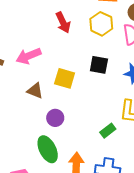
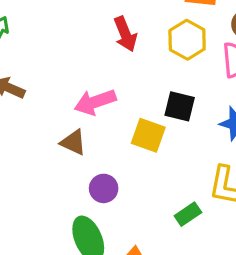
pink arrow: (29, 56) -> (95, 102), moved
yellow square: (65, 78) -> (148, 135), moved

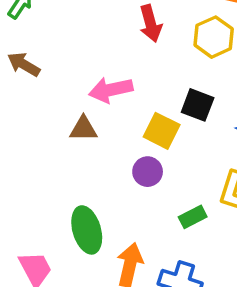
brown triangle: (73, 142) -> (83, 129), turned -32
purple circle: (104, 188) -> (148, 172), moved

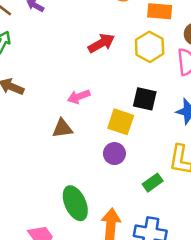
red arrow: (151, 23) -> (101, 43), turned -96
pink arrow: (111, 90) -> (79, 97), size x0.7

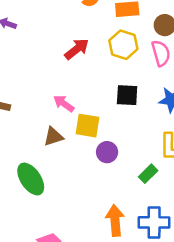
pink arrow: (79, 97) -> (64, 104), turned 65
yellow square: (121, 122) -> (87, 126), moved
green ellipse: (75, 203) -> (31, 179), moved

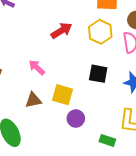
pink arrow: (64, 104) -> (37, 67), moved
green rectangle: (148, 174) -> (107, 140), turned 56

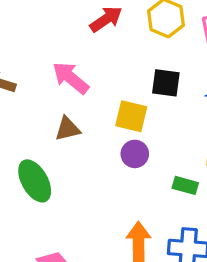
pink arrow: (37, 67) -> (71, 78), size x1.4
yellow square: (62, 95) -> (131, 116), moved

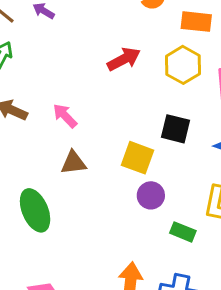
pink arrow: (71, 78) -> (65, 116), moved, size x0.7
purple circle: (135, 154) -> (151, 195), moved

